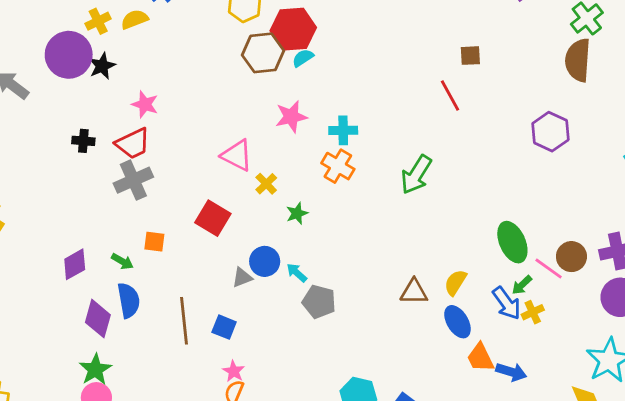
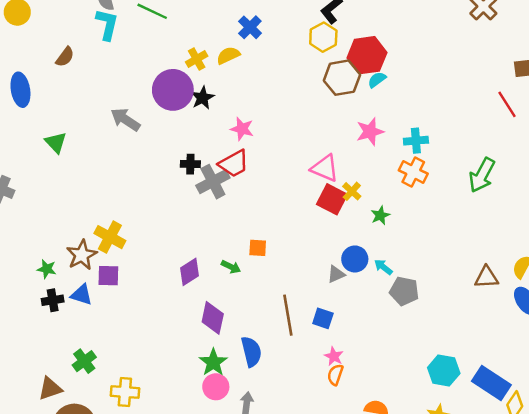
gray cross: (133, 180) -> (213, 182), moved
red square: (213, 218) -> (332, 199), moved
blue semicircle: (129, 300) -> (251, 352), moved

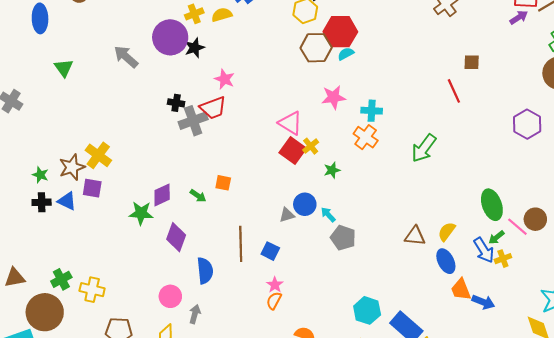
green cross: (84, 361) -> (61, 279), moved
green star: (213, 362) -> (141, 213), moved, turned 30
brown triangle: (50, 389) -> (15, 278), moved

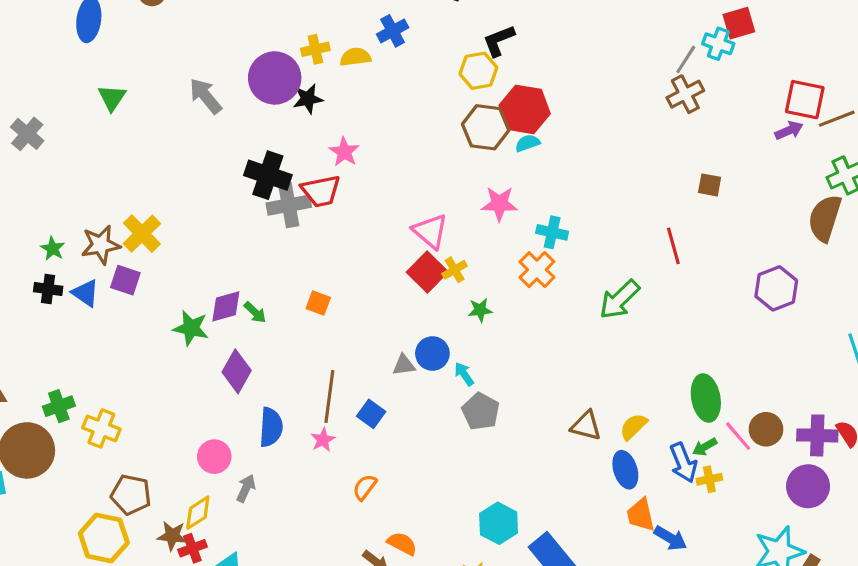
red line: (454, 91) -> (673, 246), moved
black cross: (176, 103) -> (268, 175), size x1.8
green arrow: (198, 196) -> (255, 312), moved
pink star: (275, 285) -> (323, 440), moved

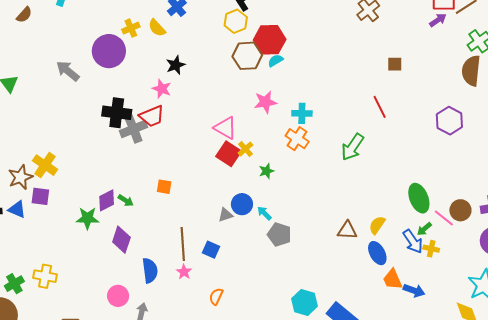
yellow semicircle: (355, 57) -> (157, 28), turned -114
black star: (308, 99) -> (176, 65), moved
yellow cross: (101, 428) -> (45, 276), moved
yellow cross: (709, 479) -> (431, 249), turned 35

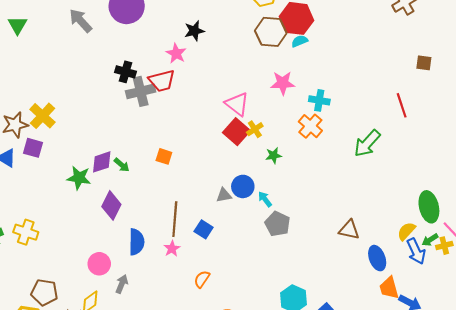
black cross: (117, 113) -> (125, 72), size x0.7
yellow semicircle: (377, 225) -> (406, 231), moved
yellow cross: (431, 249) -> (444, 246), moved, turned -35

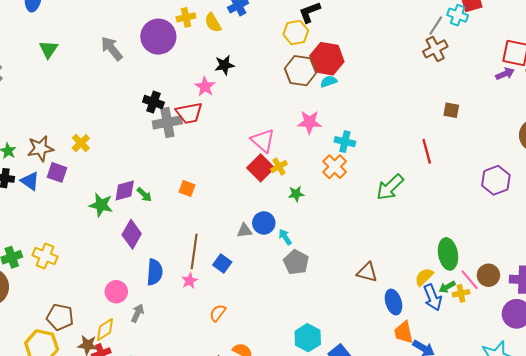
yellow cross: (43, 116) -> (81, 143), moved, size x0.7

